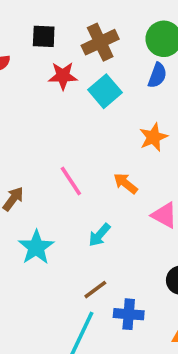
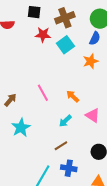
orange star: (153, 137) -> (91, 61), moved
cyan arrow: (99, 235) -> (65, 121), moved
brown line: (95, 290) -> (61, 146), moved

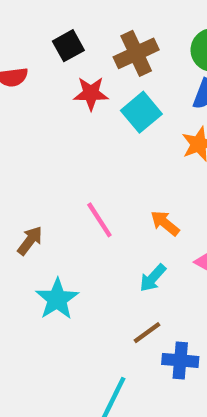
black square: (34, 12) -> (68, 46), turned -32
blue cross: (69, 168) -> (180, 360), moved

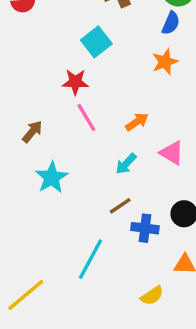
red star: (91, 93) -> (75, 82), moved
cyan square: (141, 112) -> (96, 42), moved
orange arrow: (165, 223) -> (137, 122), turned 105

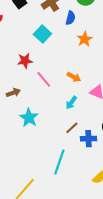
blue semicircle: (171, 23) -> (70, 18), moved
red star: (75, 82) -> (25, 61), moved
orange arrow: (137, 122) -> (74, 77), turned 72
brown arrow: (32, 132) -> (13, 93), turned 40

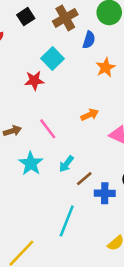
red star: (25, 61) -> (34, 81), moved
orange arrow: (74, 77) -> (90, 115), turned -56
pink line: (44, 79) -> (48, 129), moved
cyan arrow: (71, 103) -> (66, 164), moved

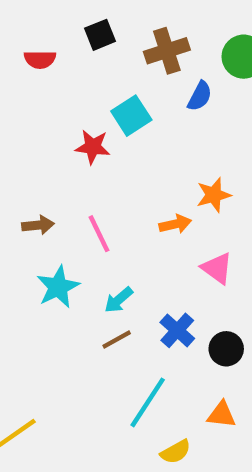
orange star: (106, 67) -> (214, 195), moved
brown line: (84, 179) -> (117, 339), moved
blue cross: (105, 193) -> (177, 330), moved, turned 30
cyan line: (67, 221) -> (148, 402), moved

